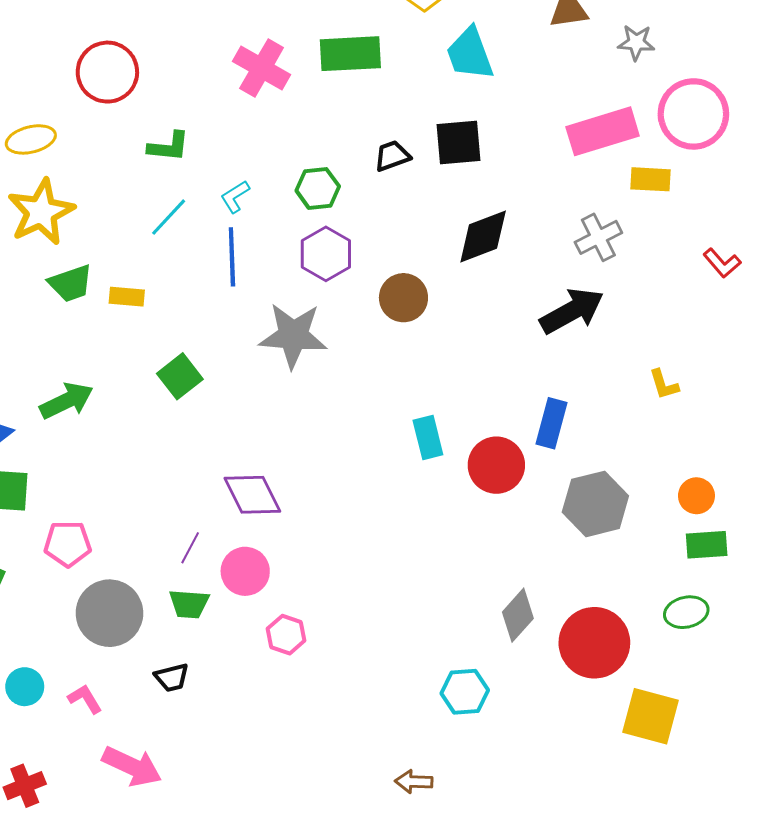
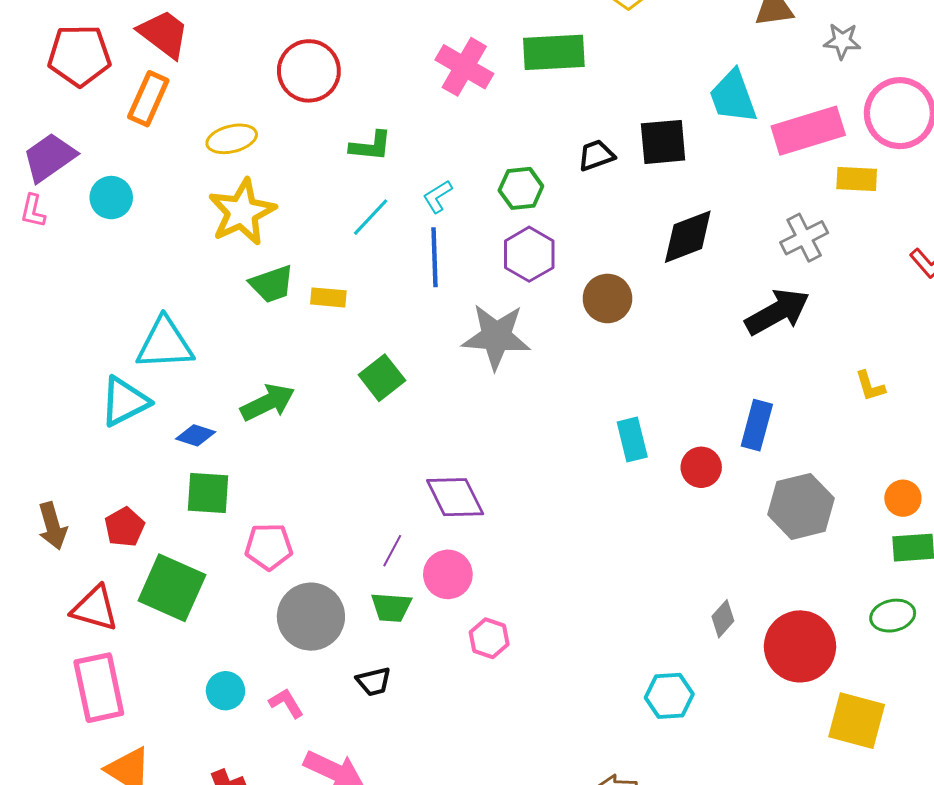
cyan trapezoid: (470, 54) -> (733, 97), moved
red circle: (496, 465) -> (701, 467), size x0.7
gray diamond: (518, 615) -> (723, 619), size x0.7

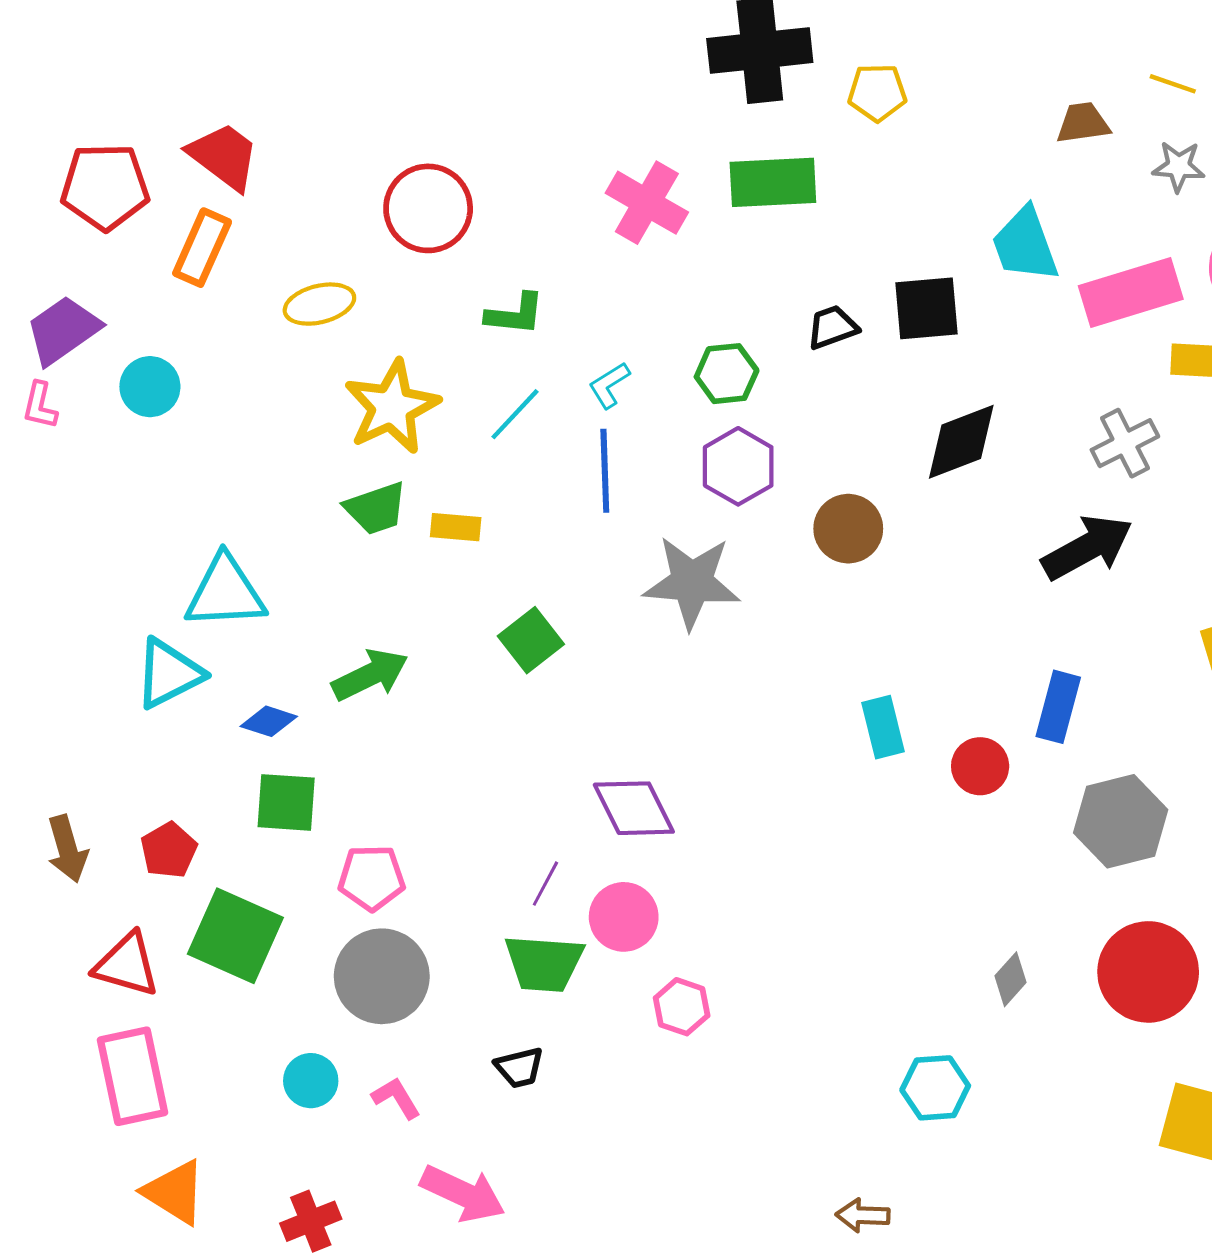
yellow star: (242, 212) -> (392, 407), moved
green trapezoid: (391, 607) -> (544, 963), size x1.4
gray circle: (311, 617) -> (382, 976), moved
red circle: (800, 646) -> (1148, 972), moved

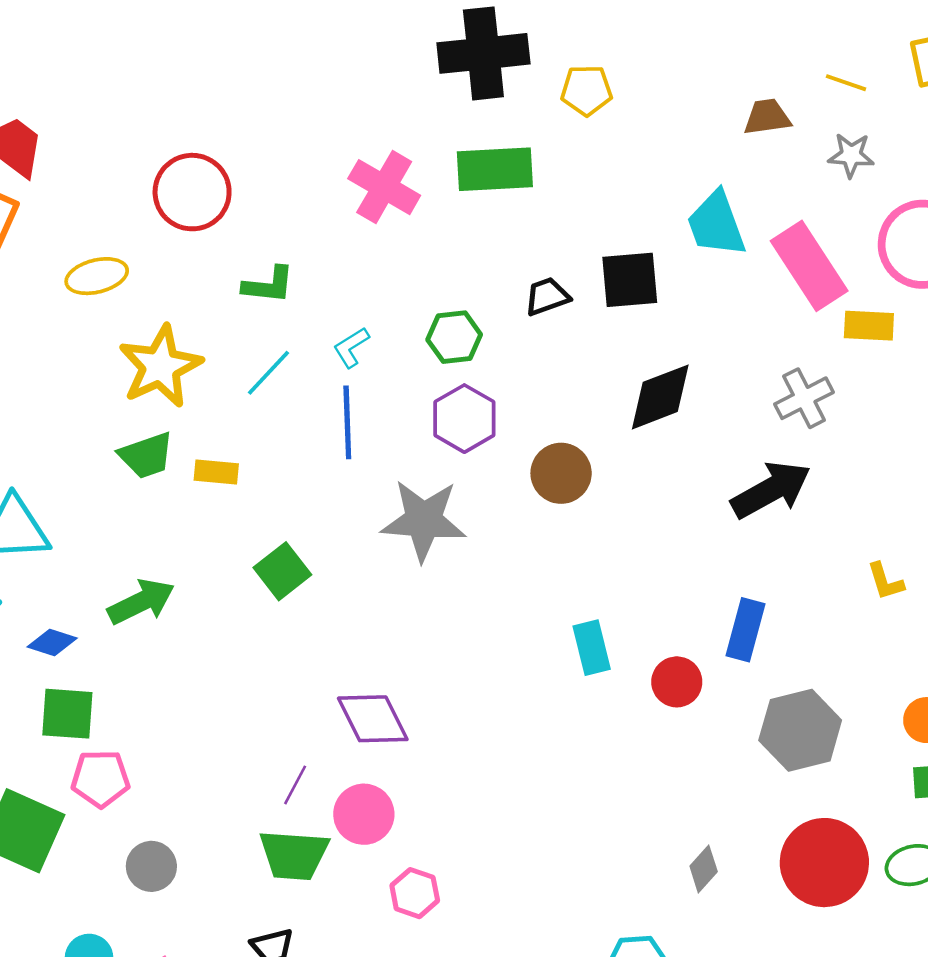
pink rectangle: (1131, 292) -> (809, 266), turned 74
pink pentagon: (372, 878) -> (100, 779), moved
gray circle: (382, 976) -> (151, 866), size x0.6

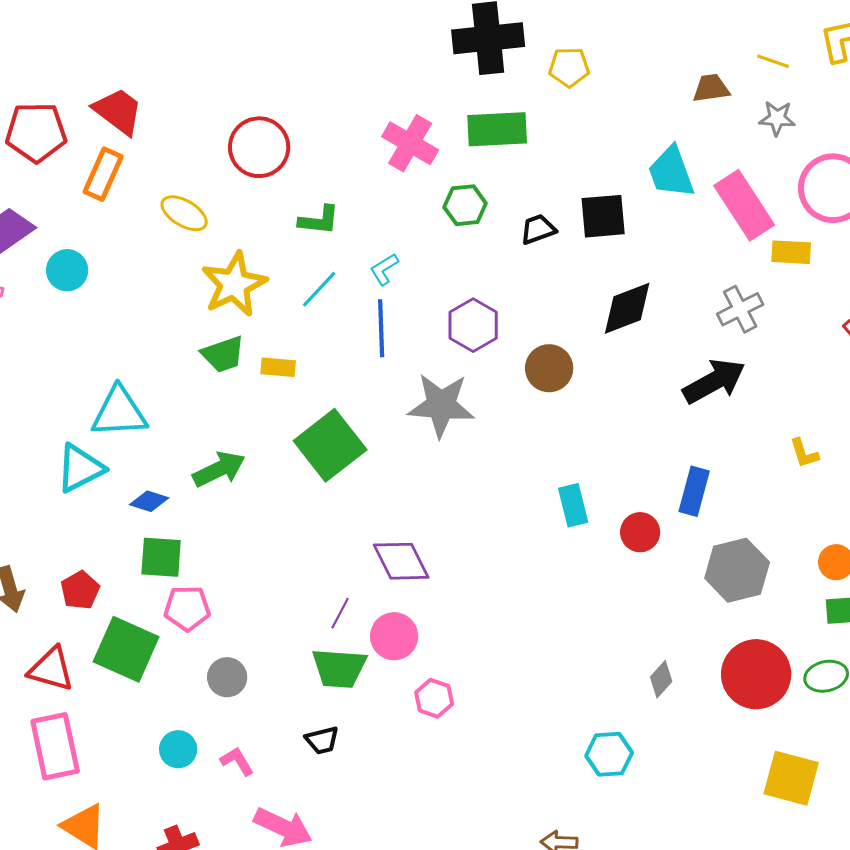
yellow ellipse: (97, 276) -> (184, 213), turned 45
green hexagon: (454, 337) -> (465, 205), moved
green square: (282, 571) -> (330, 445), size x1.6

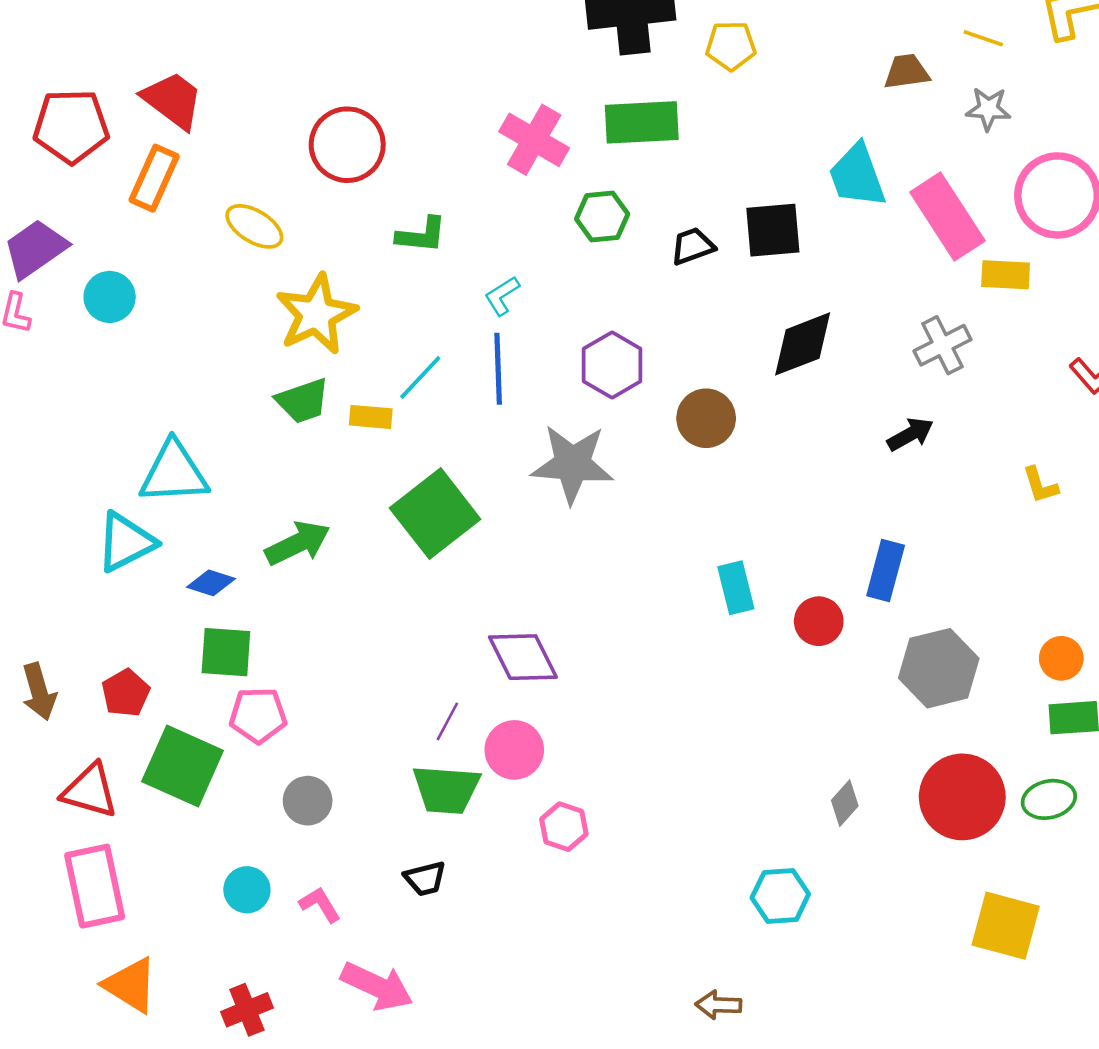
cyan line: (319, 289) -> (420, 377), moved
black arrow: (714, 381) -> (910, 434), size x0.6
yellow L-shape: (804, 453) -> (1040, 485), moved

